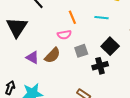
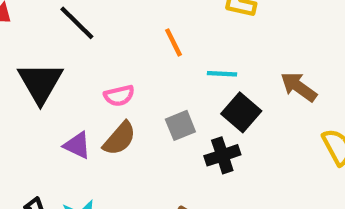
orange line: (72, 17) -> (174, 42), moved
cyan line: (101, 18) -> (222, 74), moved
pink semicircle: (64, 35) -> (119, 96), moved

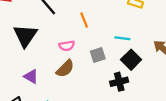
orange line: (174, 42) -> (84, 20), moved
gray square: (180, 125) -> (98, 55), moved
purple triangle: (77, 145) -> (31, 77), moved

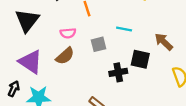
black square: (131, 60) -> (140, 59), moved, turned -36
purple triangle: (31, 77) -> (31, 62), size x1.6

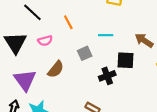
pink semicircle: (68, 33) -> (45, 41), moved
purple triangle: (31, 62) -> (25, 80), turned 30

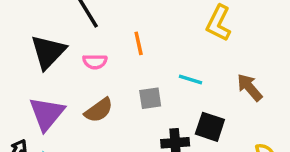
brown arrow: (144, 40) -> (250, 87), moved

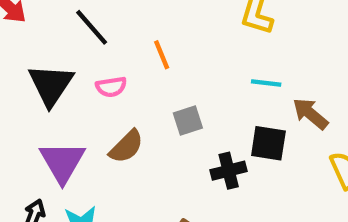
cyan line: (190, 80) -> (266, 83), moved
brown arrow: (250, 87) -> (310, 114), moved

